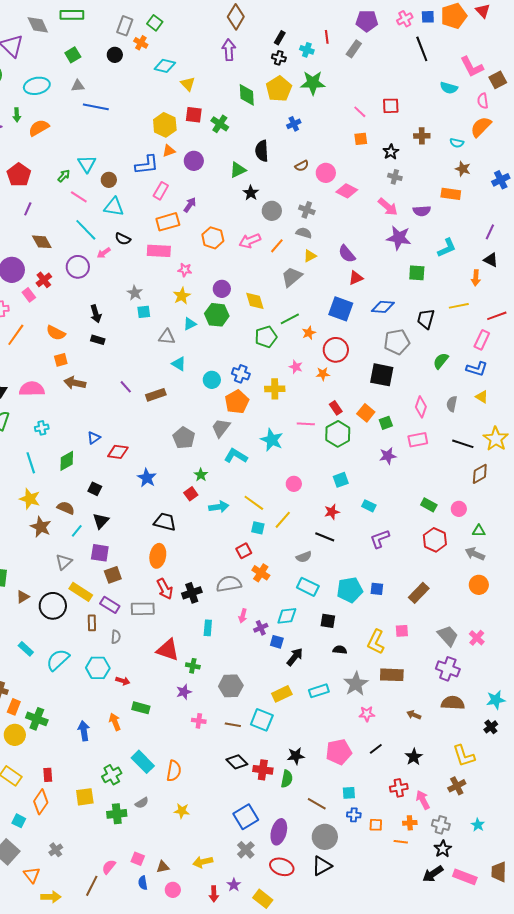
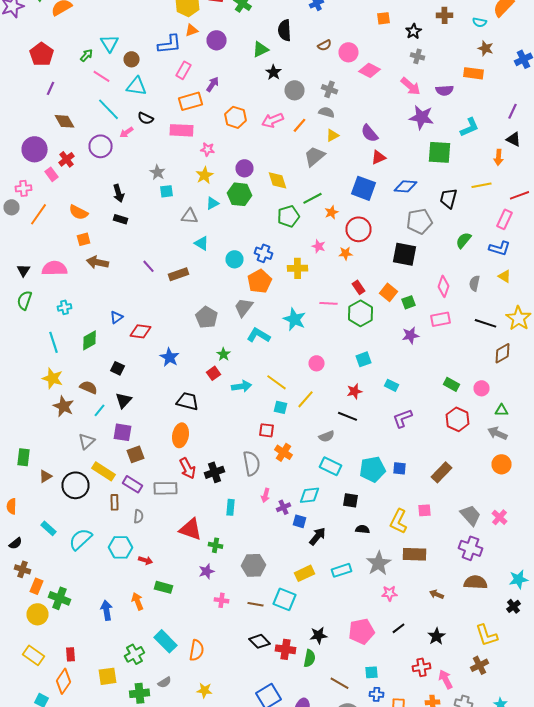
green square: (417, 273) -> (440, 152), size x1.4
red square: (244, 551) -> (266, 430), turned 35
gray semicircle: (229, 584) -> (252, 463), turned 90

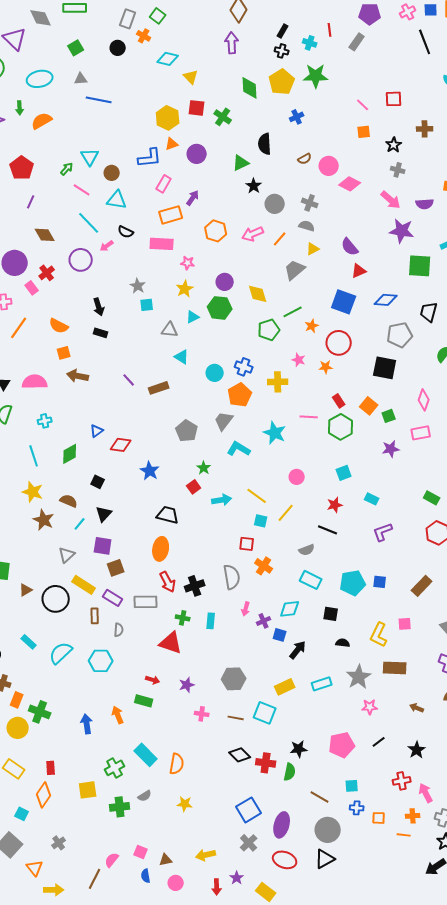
green cross: (216, 545) -> (183, 618), moved
red arrow: (146, 560) -> (153, 680), moved

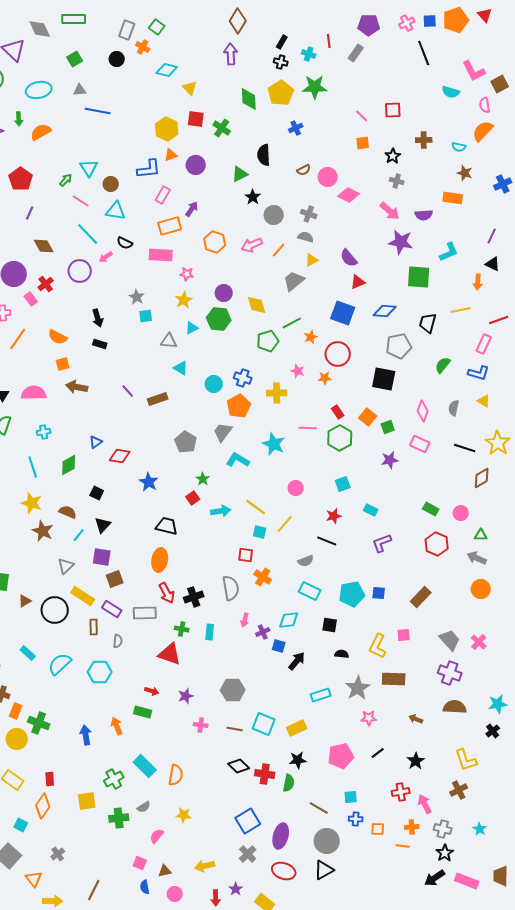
pink rectangle: (421, 433) -> (420, 444), turned 36
yellow rectangle: (285, 687) -> (297, 728), moved
pink semicircle: (112, 860) -> (157, 836), moved

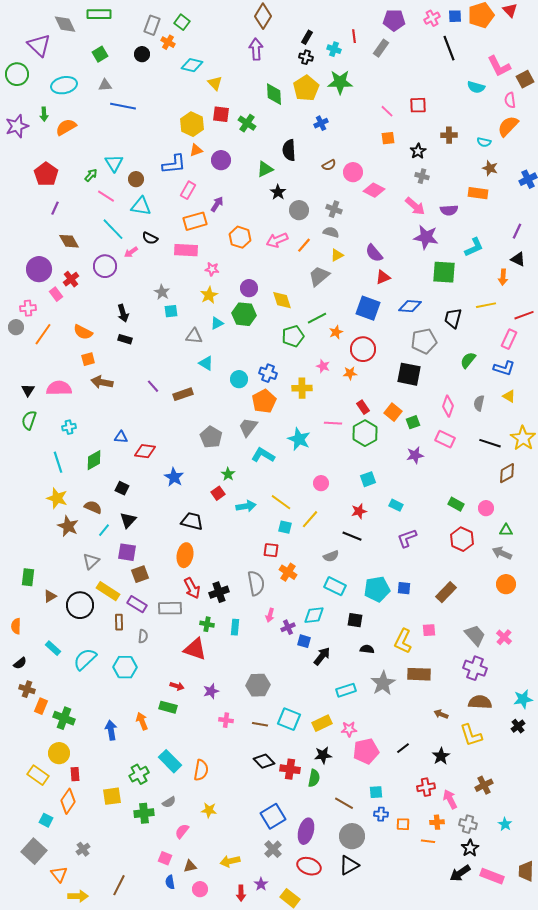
blue triangle: (96, 442) -> (121, 437), turned 40
pink star: (369, 718) -> (349, 729), moved
yellow circle: (17, 739) -> (59, 753), moved
yellow L-shape: (466, 760) -> (471, 735), moved

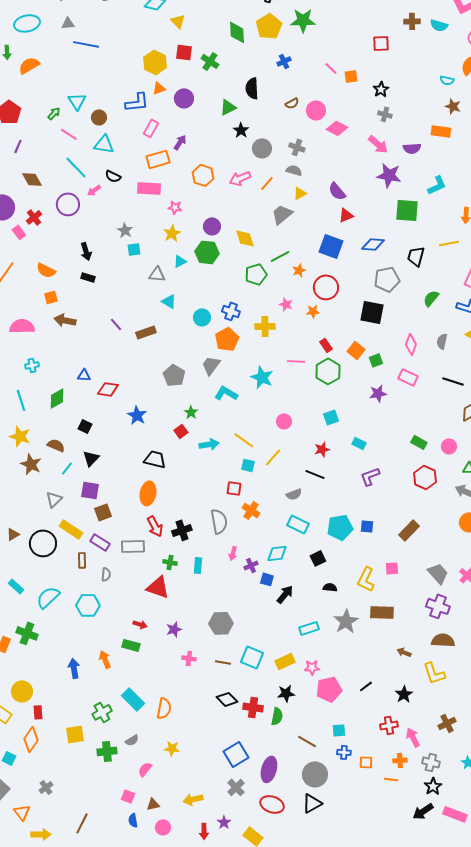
pink line: (387, 111) -> (331, 68), moved
brown cross: (449, 135) -> (412, 21), moved
black square: (355, 620) -> (318, 558), turned -35
green cross: (64, 718) -> (27, 633), moved

